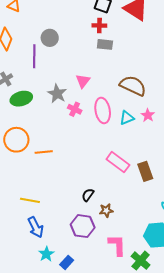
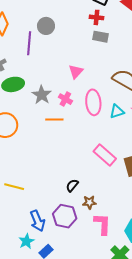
gray star: (57, 94) -> (42, 95), moved
orange line: (44, 152) -> (54, 119), moved
blue arrow: (36, 227) -> (37, 221), moved
pink L-shape: (117, 245) -> (102, 224), moved

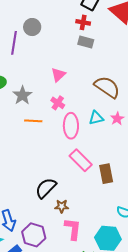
pink cross: (65, 99) -> (58, 103), moved
pink ellipse: (93, 102) -> (71, 126), moved
black semicircle: (72, 185) -> (46, 188), size x1.6
purple hexagon: (65, 216) -> (34, 235), moved

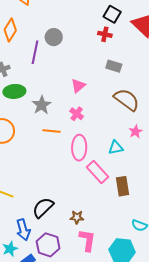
gray rectangle: (86, 42) -> (114, 66), moved
cyan triangle: (96, 118) -> (116, 148), moved
pink ellipse: (71, 126) -> (79, 148), moved
black semicircle: (46, 188) -> (43, 208), moved

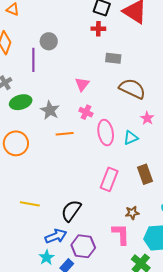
pink ellipse: (79, 148) -> (106, 133), moved
pink rectangle: (97, 172) -> (109, 179), moved, turned 75
brown star: (77, 217) -> (132, 213), moved
blue arrow: (23, 230) -> (56, 236), turned -85

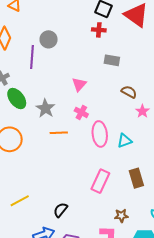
brown semicircle: (132, 89) -> (129, 92), size x0.6
green ellipse: (21, 102) -> (17, 99), turned 65
pink star: (147, 118) -> (142, 111), moved
yellow line: (30, 204) -> (20, 201), turned -42
black semicircle: (71, 211) -> (60, 210), size x0.7

